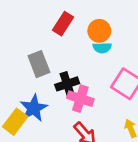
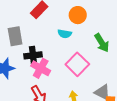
orange circle: (99, 31) -> (78, 15), moved

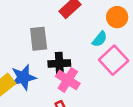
cyan semicircle: (65, 34) -> (100, 39), turned -64
pink square: (77, 64) -> (114, 60), moved

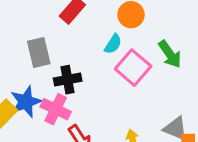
pink cross: (68, 80) -> (56, 109), moved

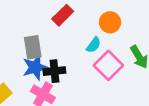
blue star: (26, 102) -> (35, 67), moved

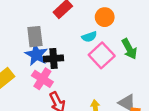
cyan semicircle: (94, 45) -> (89, 37), turned 32
blue star: (35, 67) -> (36, 55), turned -30

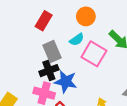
gray rectangle: (35, 37) -> (52, 52), moved
blue star: (36, 55) -> (66, 82), moved

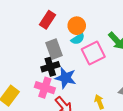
orange circle: (86, 16) -> (77, 26), moved
pink square: (94, 54) -> (93, 53), turned 30

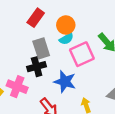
blue star: (66, 78) -> (65, 82), moved
pink cross: (45, 88) -> (17, 87), moved

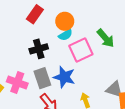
gray rectangle: (41, 48) -> (42, 78), moved
black cross: (37, 67) -> (39, 49), moved

